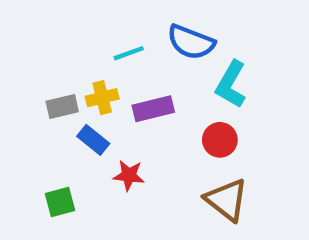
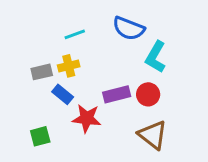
cyan line: (129, 53) -> (75, 34), moved
purple rectangle: (153, 109) -> (117, 94), moved
red star: (129, 175) -> (87, 118), size x1.4

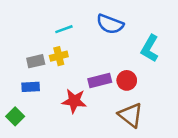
cyan L-shape: (156, 57) -> (150, 48), moved
blue rectangle: (63, 94) -> (31, 87), moved, turned -42
green square: (40, 136) -> (15, 116), moved, turned -30

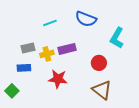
yellow cross: (59, 56) -> (47, 54), moved
purple rectangle: (100, 80) -> (67, 49), moved

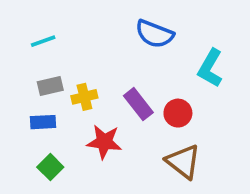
cyan line: (50, 23) -> (43, 41), moved
purple rectangle: (67, 49) -> (138, 104), moved, turned 66
green square: (12, 91) -> (50, 167), moved

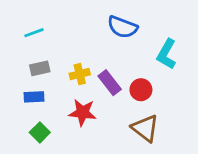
yellow cross: (84, 97) -> (80, 74), moved

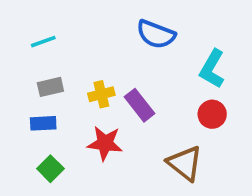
red circle: (141, 90) -> (212, 114), moved

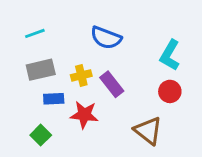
blue semicircle: (156, 34) -> (106, 38), moved
gray rectangle: (50, 87) -> (41, 70), size x1.4
blue rectangle: (43, 123) -> (54, 99), moved

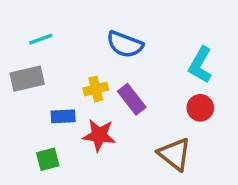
gray rectangle: (41, 70) -> (27, 79), moved
green square: (41, 135) -> (48, 159), turned 30

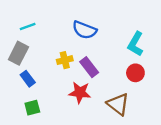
gray rectangle: (27, 79) -> (18, 53), turned -50
blue rectangle: (63, 116) -> (28, 79), moved, turned 56
red star: (99, 135) -> (80, 93), moved

